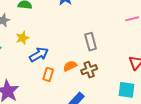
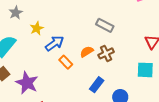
gray rectangle: (91, 42) -> (105, 25), turned -42
orange rectangle: (48, 74) -> (66, 62), turned -56

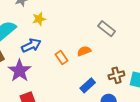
blue arrow: (55, 43) -> (31, 45), moved
brown cross: (106, 53) -> (116, 75), moved

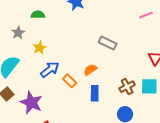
blue arrow: (31, 45) -> (50, 70), moved
blue rectangle: (88, 85) -> (95, 93), moved, turned -35

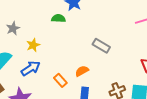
green semicircle: (38, 15) -> (58, 18), moved
blue arrow: (50, 70) -> (31, 68), moved

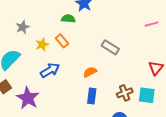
blue arrow: (31, 68) -> (50, 70), moved
orange rectangle: (60, 80) -> (62, 41), moved

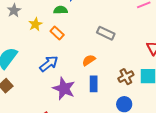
gray star: (23, 27) -> (14, 10), moved
yellow star: (42, 44) -> (35, 24), moved
purple star: (28, 98) -> (64, 89), moved

